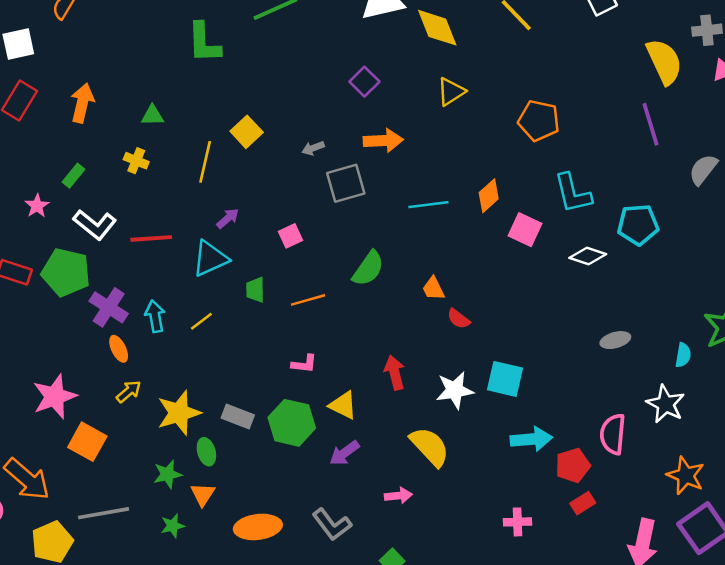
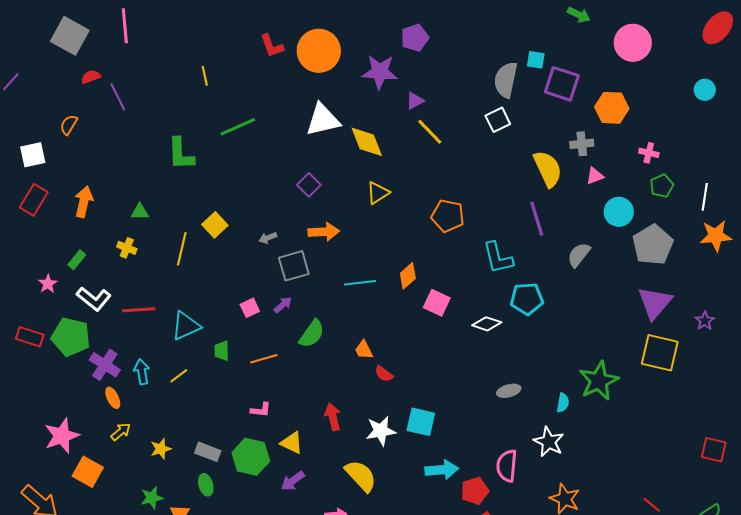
cyan L-shape: (573, 193) -> (498, 258), moved
purple arrow: (228, 218) -> (283, 305), moved
yellow star: (179, 413) -> (161, 449), size x0.6
green ellipse: (206, 452) -> (206, 485), moved

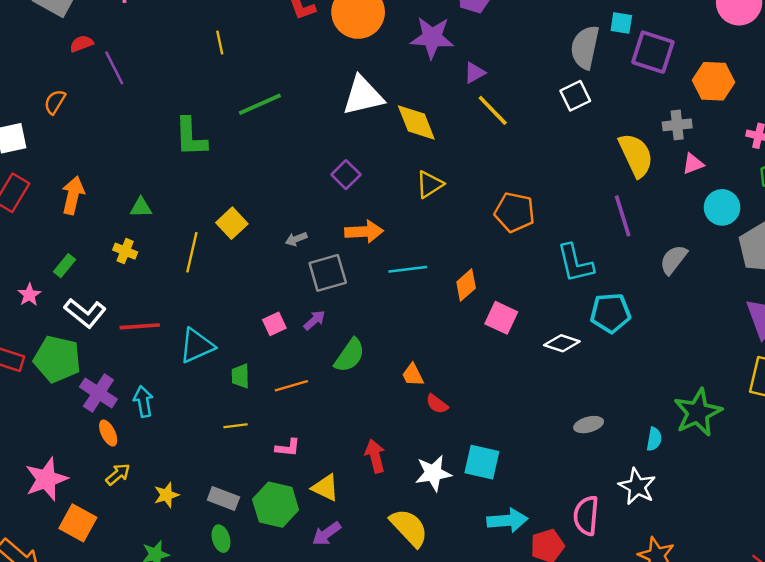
cyan line: (360, 283) -> (408, 269), moved
yellow line: (179, 376) -> (236, 426), moved, turned 30

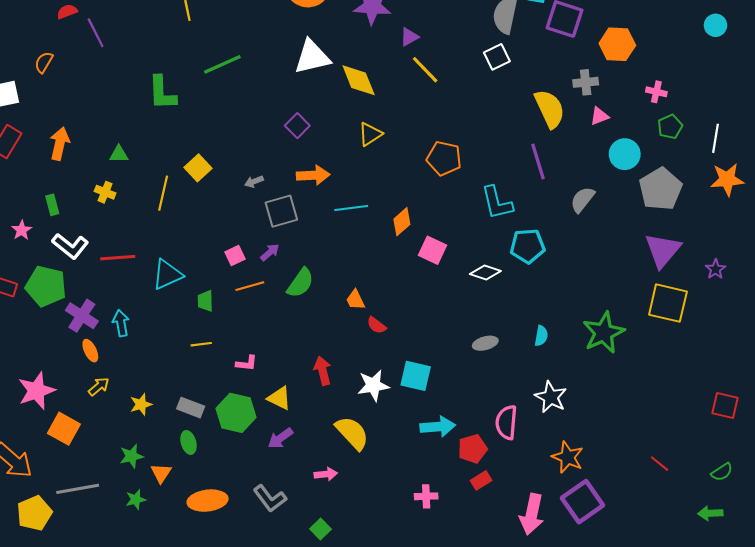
green rectangle: (64, 266) -> (52, 205), turned -54
orange line: (291, 386) -> (250, 286), moved
gray ellipse: (589, 425) -> (485, 343), moved
cyan semicircle: (654, 439) -> (541, 336), moved

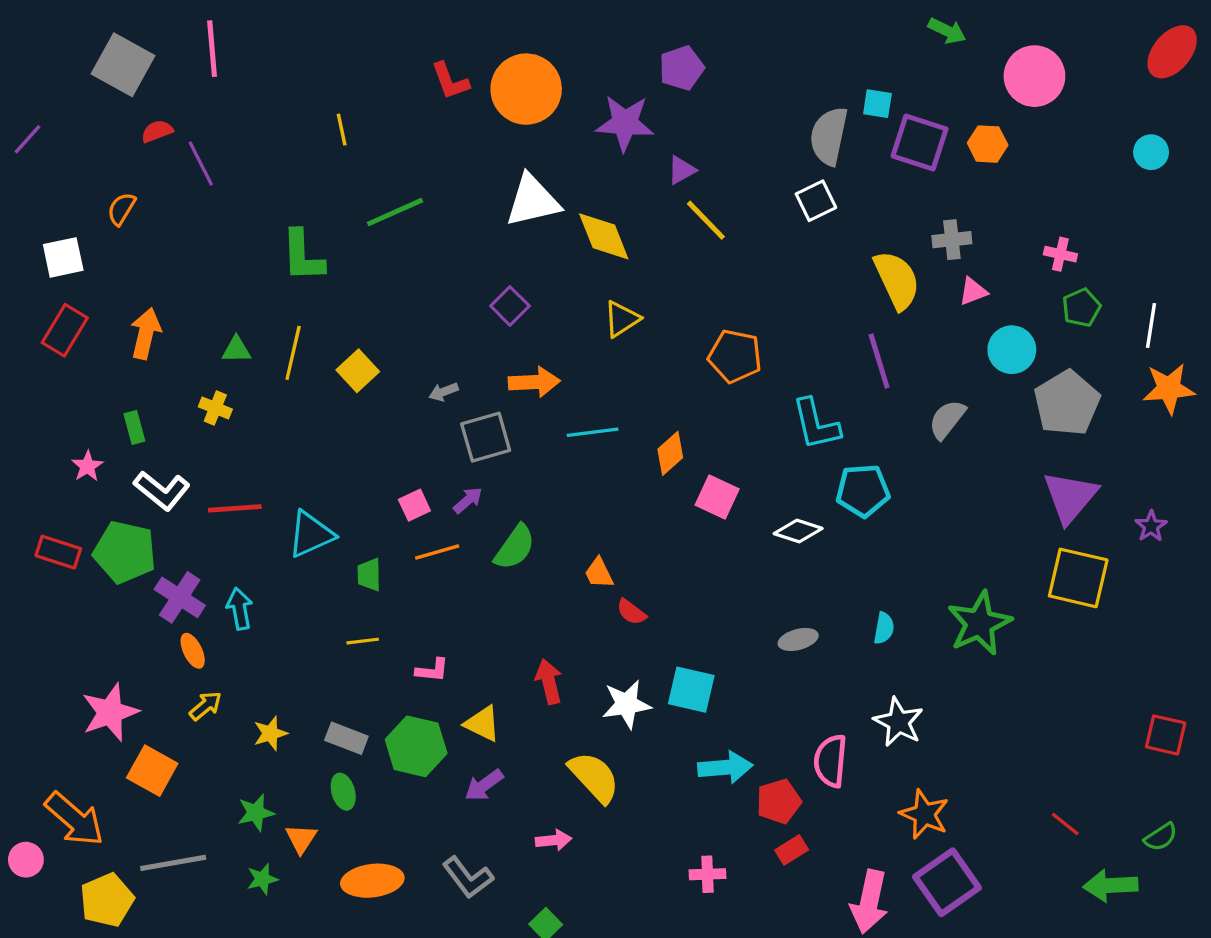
orange hexagon: (617, 44) -> (988, 144), moved, size x0.7
yellow line: (163, 193) -> (293, 353), moved
green arrow: (710, 513) -> (1111, 886), moved, size x1.4

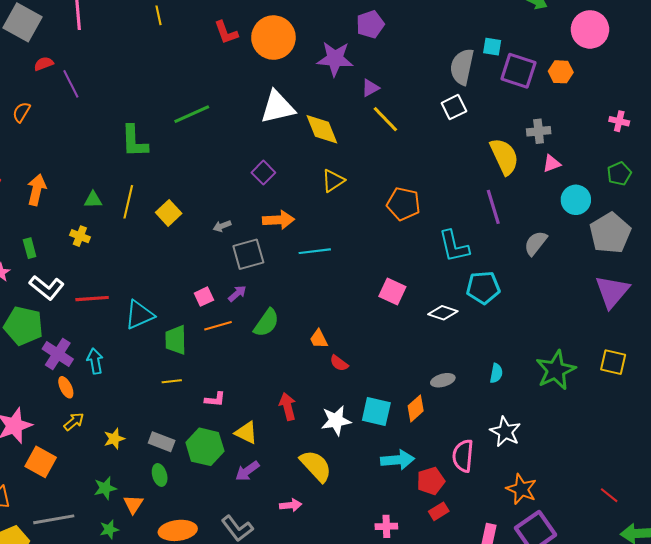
yellow line: (342, 130) -> (159, 15), moved
pink cross: (1060, 254) -> (619, 121), moved
orange diamond: (670, 453) -> (416, 408), moved
green trapezoid: (369, 575) -> (176, 340), size x1.4
yellow square: (1078, 578) -> (613, 362), moved, size x0.7

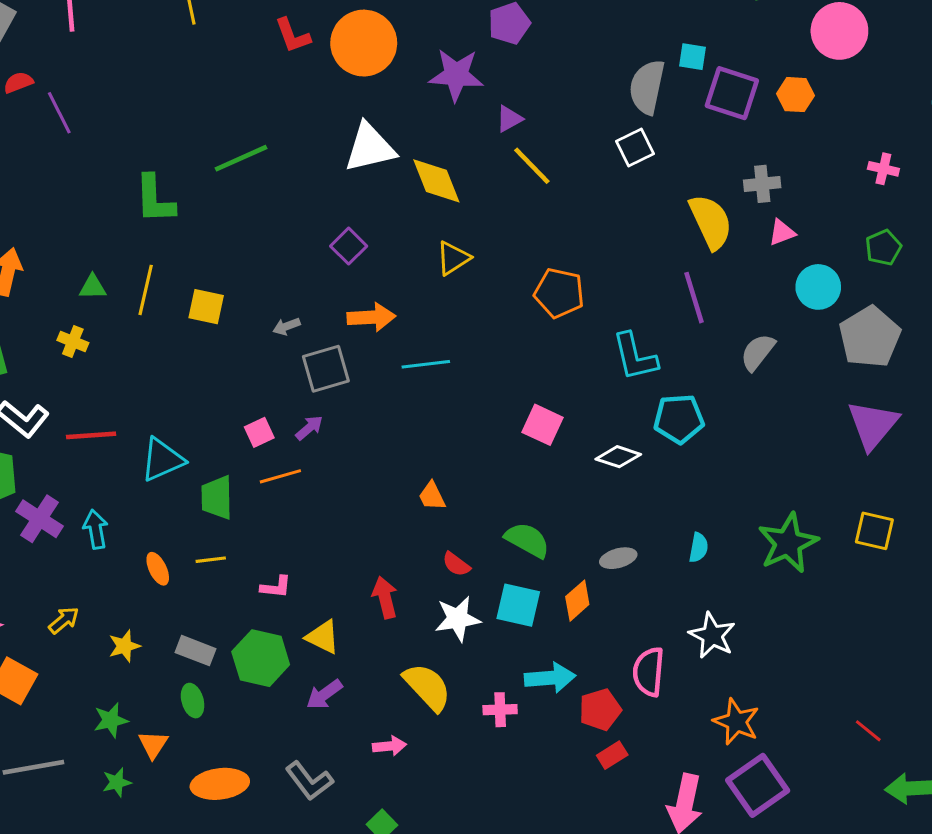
yellow square: (169, 213) -> (206, 307), turned -35
green semicircle: (266, 323) -> (527, 540), moved, turned -96
red semicircle: (339, 363) -> (456, 564), moved
orange ellipse: (66, 387) -> (158, 569), moved
pink cross: (386, 526) -> (500, 710), moved

